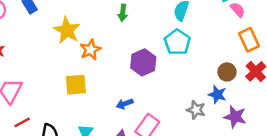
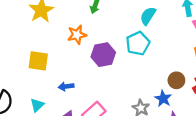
orange star: (90, 50) -> (77, 35), moved
blue arrow: (125, 104) -> (66, 86), moved

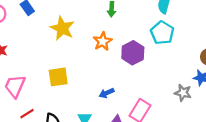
yellow square: (38, 61) -> (58, 77), moved

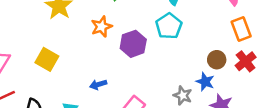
yellow square: (58, 77) -> (47, 59), turned 30

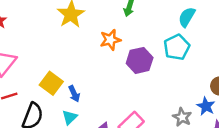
yellow square: (47, 59) -> (51, 83), moved
blue arrow: (98, 84) -> (74, 94), moved, turned -105

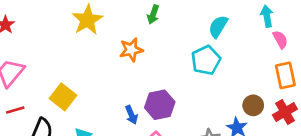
purple hexagon: (140, 60) -> (160, 105), moved
blue arrow: (74, 94) -> (131, 115), moved

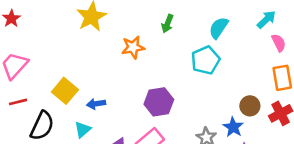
green arrow: (153, 14) -> (167, 24), moved
cyan arrow: (267, 16) -> (266, 19), turned 54
blue arrow: (131, 115) -> (96, 104), moved, turned 102

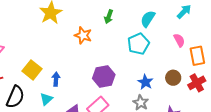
pink semicircle: (279, 43) -> (179, 40), moved
orange star: (133, 47) -> (83, 35), turned 30
blue arrow: (96, 104) -> (56, 79), turned 104
blue star: (233, 127) -> (145, 82), moved

